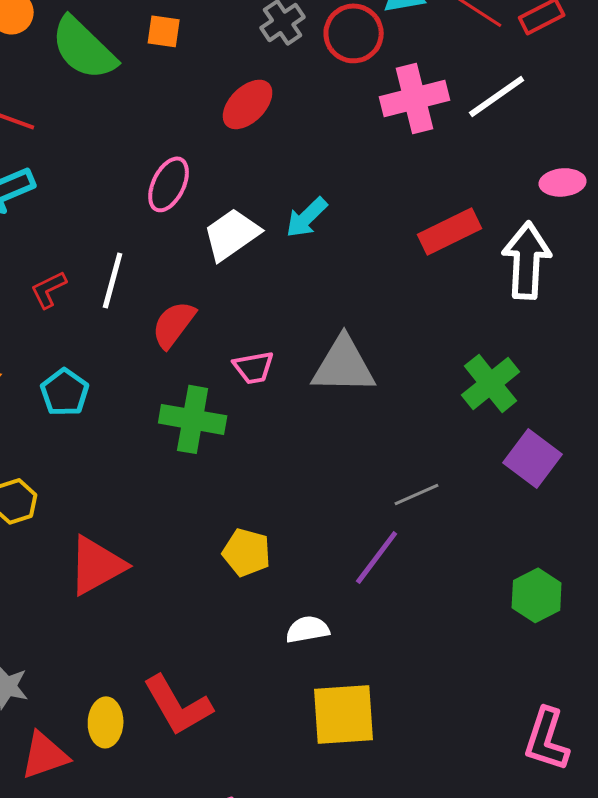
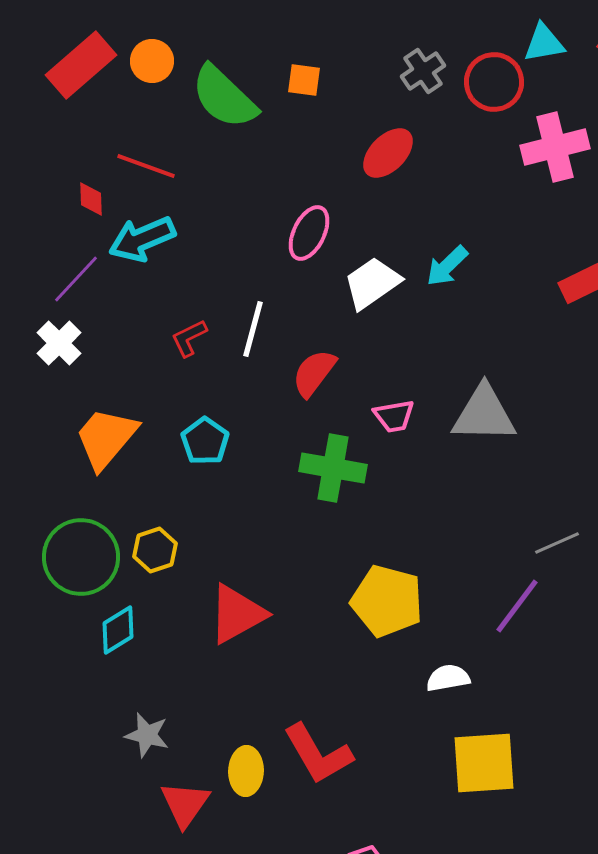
yellow pentagon: (247, 552) -> (387, 601), size x1.5
red triangle: (45, 755) -> (185, 804), turned -36

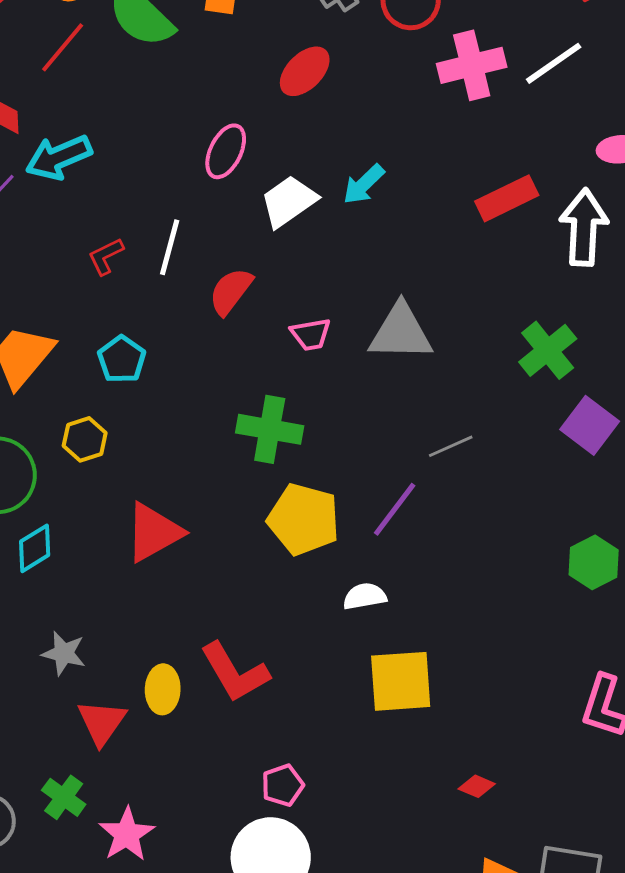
red line: (146, 166) -> (63, 47), moved, turned -70
green cross: (333, 468) -> (270, 429), moved
gray line: (557, 543) -> (451, 446), moved
yellow hexagon: (155, 550) -> (85, 439), moved
purple line: (517, 606) -> (395, 509), moved

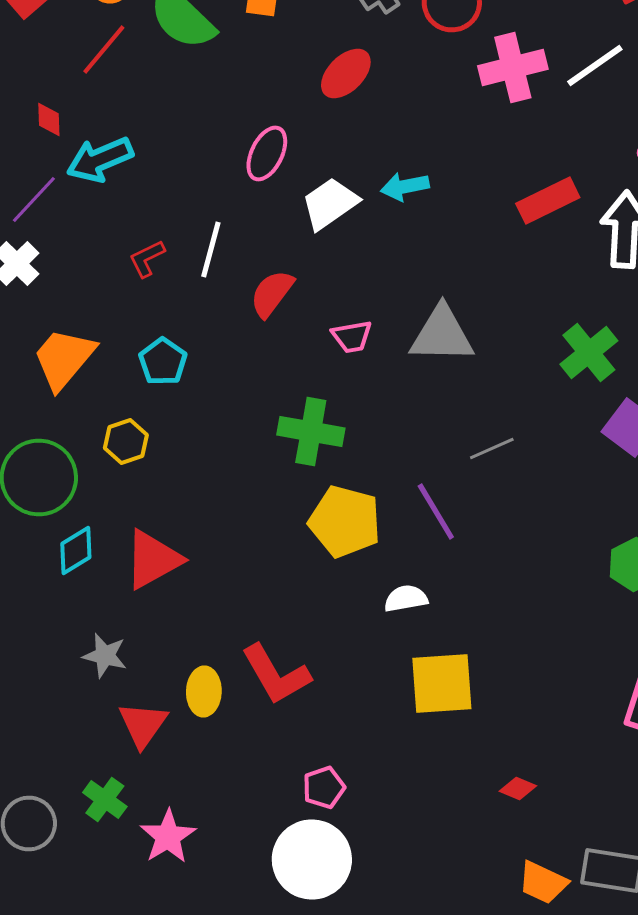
cyan arrow: (364, 184) -> (405, 186), turned 33
purple line: (395, 509) -> (436, 512), turned -68
red triangle: (154, 532) -> (153, 560), moved

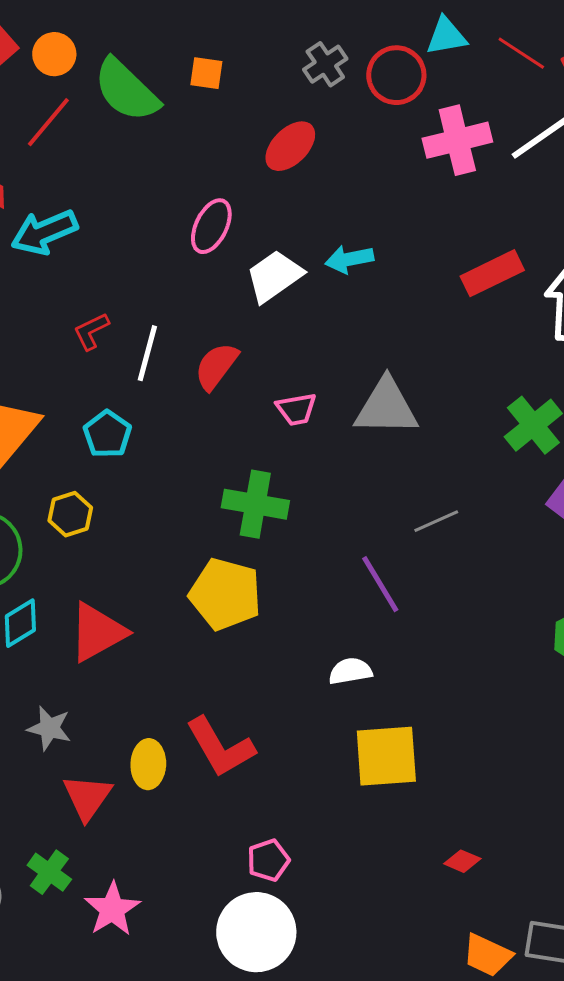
white line: (211, 250) -> (147, 353), moved
yellow pentagon: (345, 522) -> (225, 594), moved

